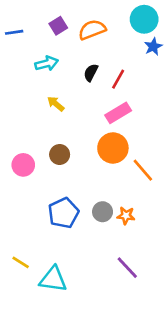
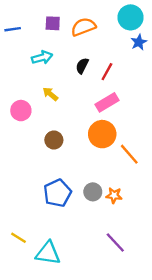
purple square: (58, 26) -> (53, 23), turned 35
pink circle: (23, 165) -> (21, 111), moved

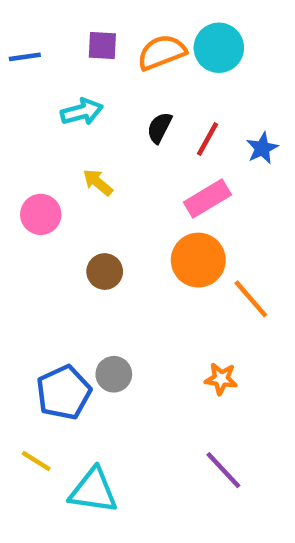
cyan circle: (131, 17) -> (219, 48), moved
blue star: (139, 42) -> (262, 148), moved
gray circle: (93, 192) -> (114, 374), moved
blue pentagon: (57, 193) -> (64, 393), moved

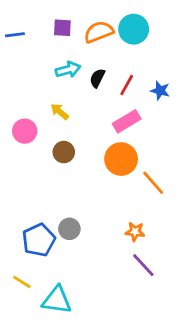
cyan arrow: (82, 112) -> (68, 70), moved
blue star: (262, 148) -> (160, 91), turned -30
brown circle: (105, 272) -> (64, 152), moved
purple line: (223, 470) -> (143, 265), moved

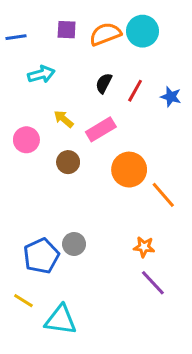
cyan arrow: (68, 70) -> (41, 74), moved
pink rectangle: (127, 121) -> (101, 129), moved

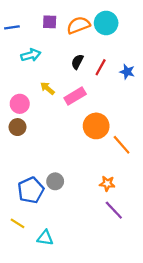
brown circle: (68, 162) -> (18, 127), moved
cyan triangle: (61, 320) -> (45, 238), size x0.7

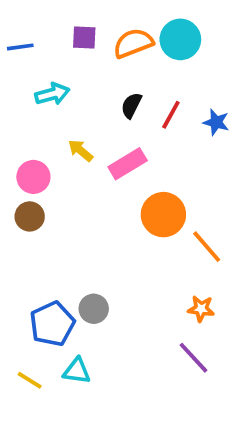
orange star: (107, 184) -> (201, 309), moved
cyan triangle: (45, 238) -> (77, 371), moved

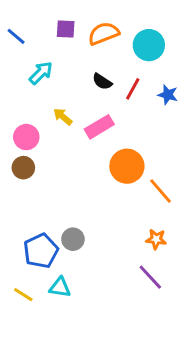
cyan circle: (180, 39) -> (149, 45), moved
blue line: (20, 47) -> (16, 36), turned 48
cyan arrow: (52, 94) -> (41, 73), turned -30
black semicircle: (131, 105) -> (102, 82), turned -84

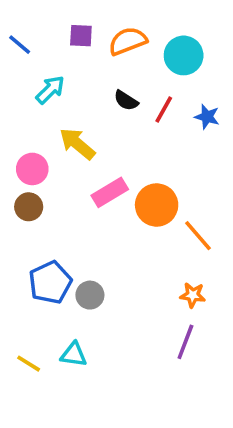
yellow arrow: (63, 117) -> (77, 144), size x1.5
pink rectangle: (99, 127) -> (110, 192), moved
blue pentagon: (41, 251) -> (50, 282), moved
purple line: (150, 277) -> (185, 342), turned 64

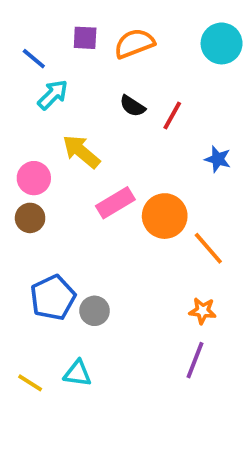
blue line: (20, 45) -> (34, 59), moved
cyan circle: (184, 55) -> (222, 43), moved
blue star: (207, 117) -> (218, 159), moved

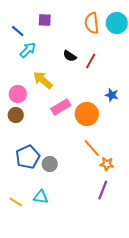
orange semicircle: (134, 43) -> (92, 23), moved, turned -75
blue star: (218, 159) -> (112, 95), moved
orange line: (208, 248) -> (92, 148), moved

